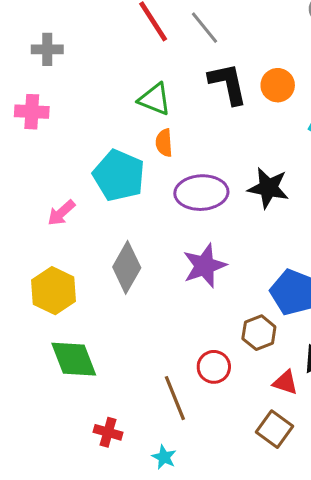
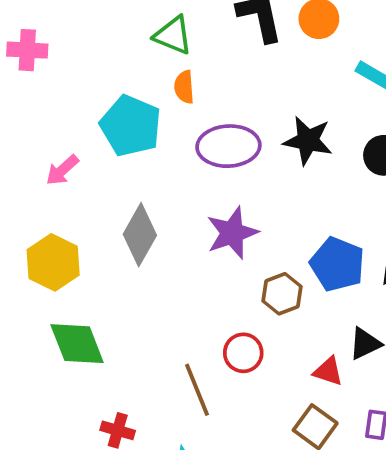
brown hexagon: (259, 333) -> (282, 294), moved

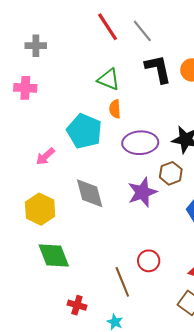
gray diamond: (140, 235) -> (90, 193), turned -44
brown hexagon: (282, 294) -> (171, 173), moved

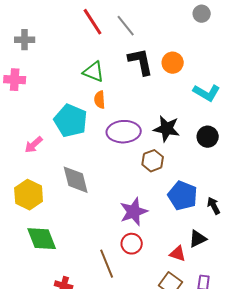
purple star: (142, 192) -> (134, 212), moved

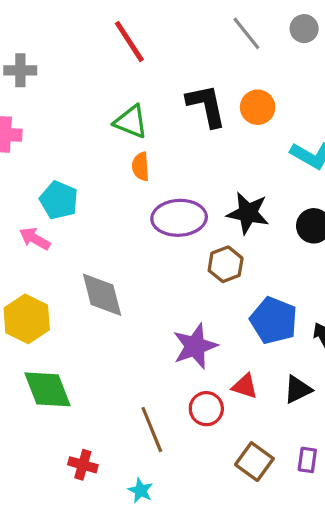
gray line: (126, 26) -> (246, 33), moved
cyan pentagon: (71, 121) -> (59, 200), moved, size x0.7
pink arrow: (34, 145) -> (35, 239), turned 72
red circle: (132, 244) -> (206, 409), moved
red triangle: (178, 254) -> (245, 386), moved

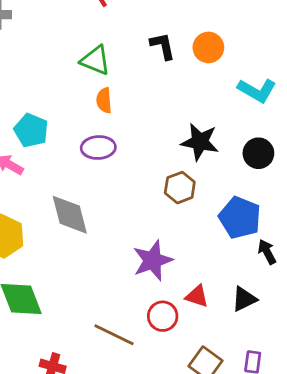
black L-shape: (206, 106) -> (163, 46), size x0.7
purple ellipse: (179, 218) -> (98, 148), moved, size x0.7
blue pentagon: (274, 320) -> (240, 218), moved
brown line: (152, 429) -> (114, 335), turned -42

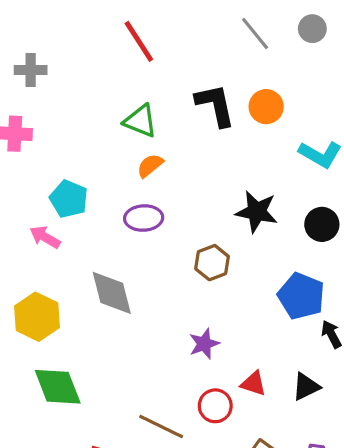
black L-shape: (163, 46) -> (215, 105), size x1.4
orange semicircle: (104, 100) -> (150, 166), turned 55
brown hexagon: (180, 188) -> (212, 263), moved
purple star: (153, 260) -> (204, 344), size x0.7

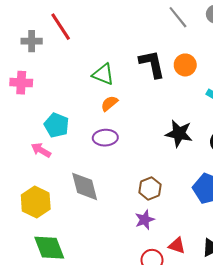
red line: (139, 41) -> (61, 27), moved
brown hexagon: (212, 263) -> (150, 188), moved

